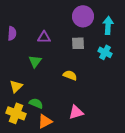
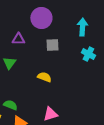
purple circle: (83, 16) -> (41, 18), moved
cyan cross: (105, 52) -> (88, 54), moved

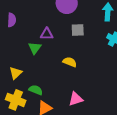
purple triangle: (18, 39) -> (47, 34), moved

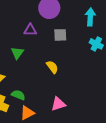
purple triangle: (47, 34) -> (30, 30), moved
yellow semicircle: (70, 62) -> (52, 67), turned 32

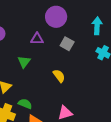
gray square: (60, 35) -> (67, 44), turned 32

